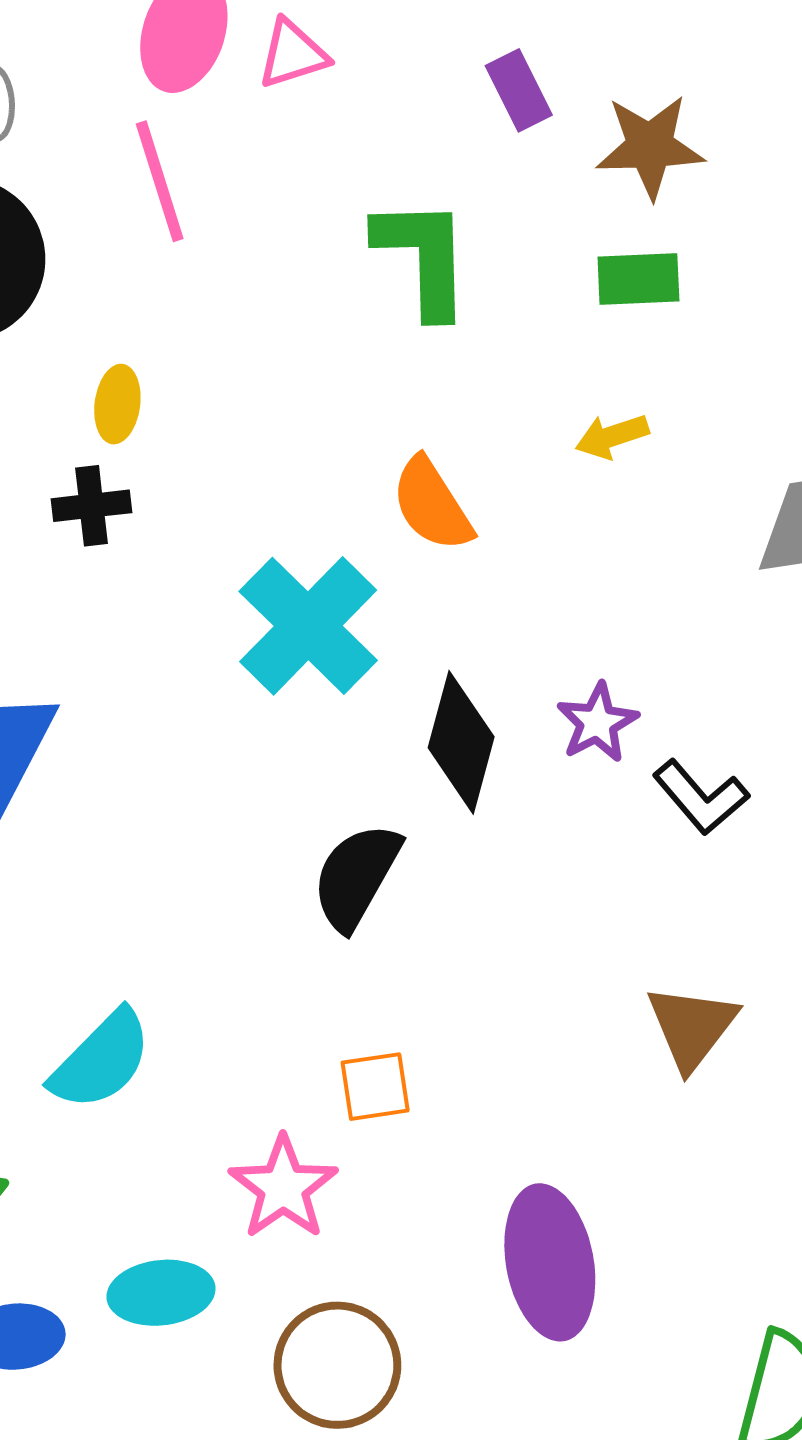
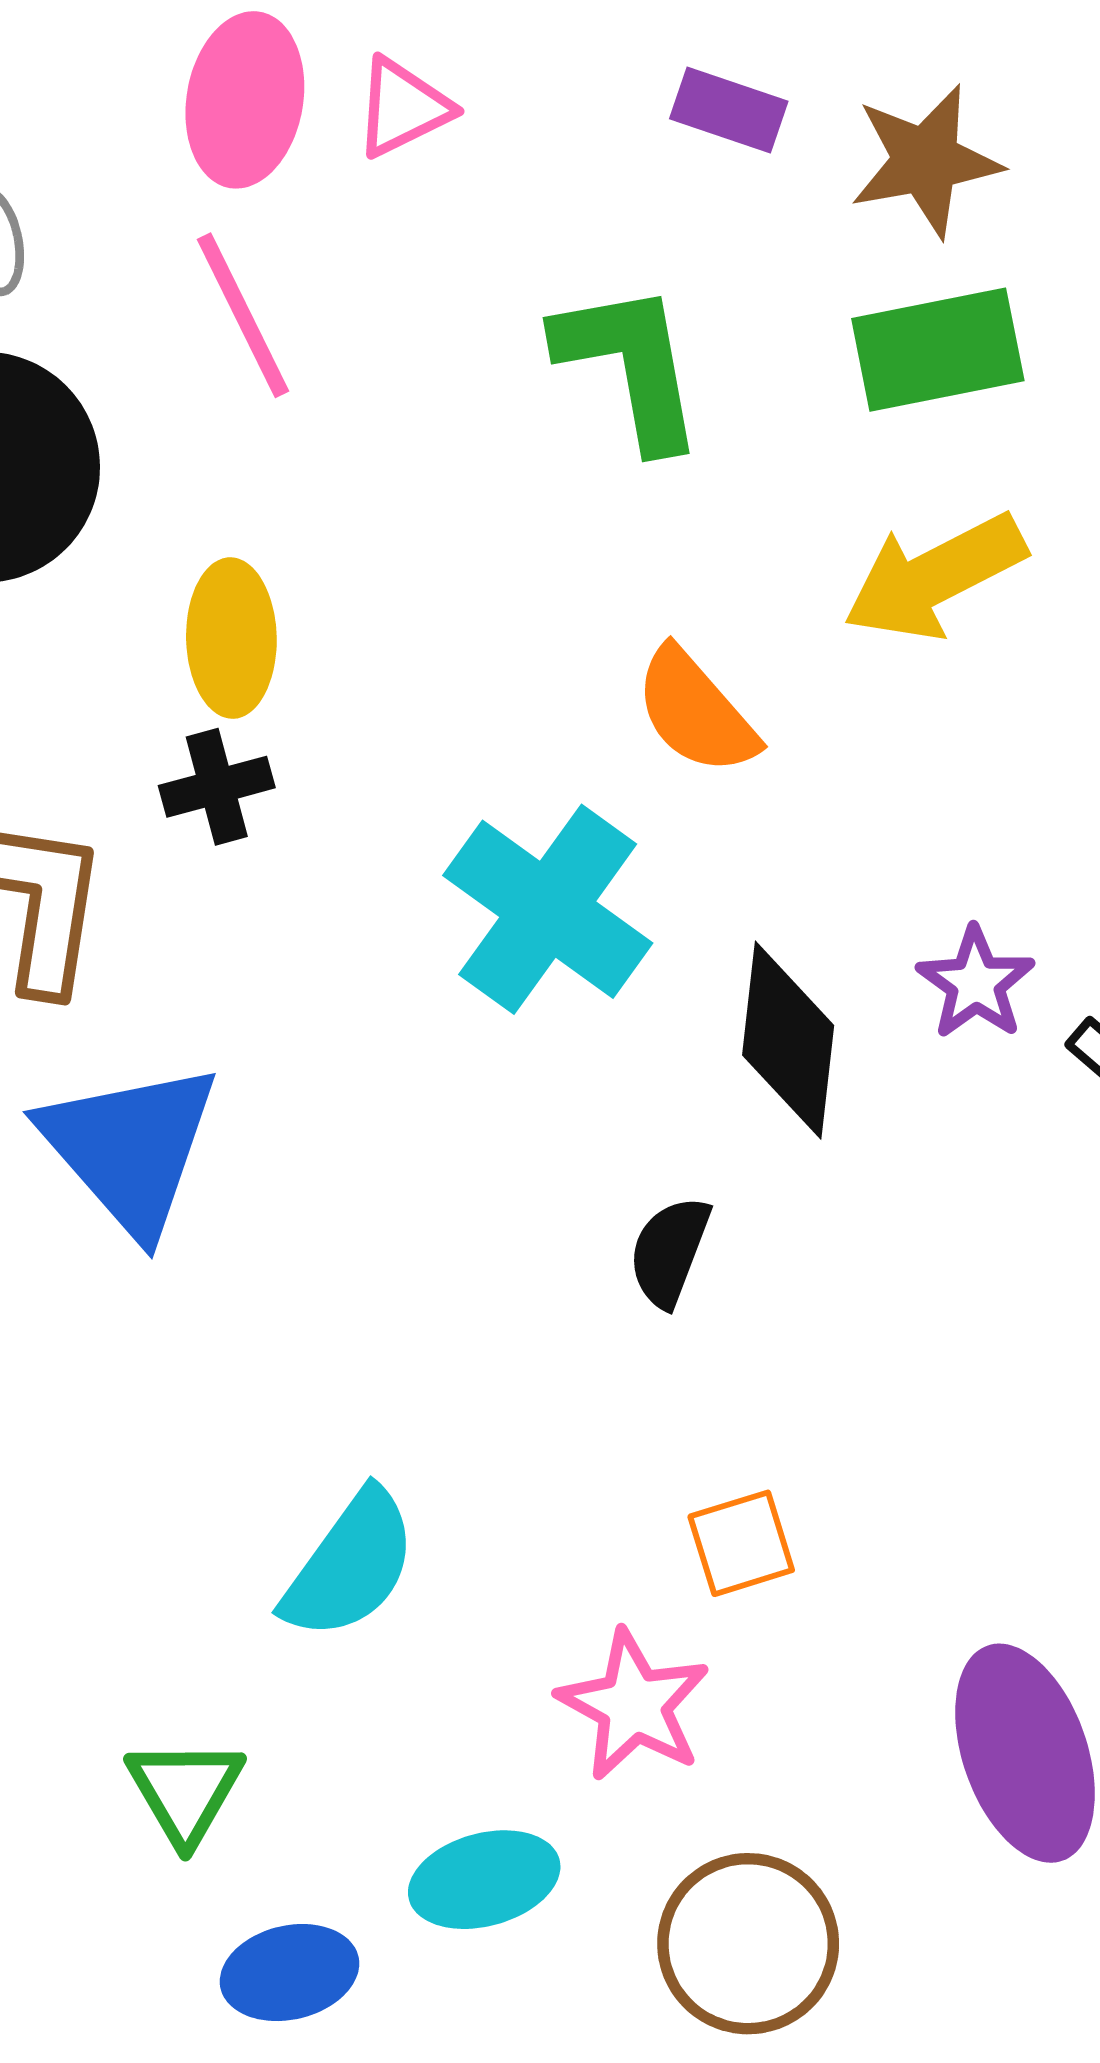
purple rectangle: (519, 90) -> (729, 110), turned -36
green rectangle: (638, 279) -> (938, 350), size x1.4
yellow ellipse: (117, 404) -> (231, 638), size x1.4
yellow arrow: (612, 436) -> (935, 577), size x1.8
black semicircle: (356, 876) -> (669, 1251), size x0.7

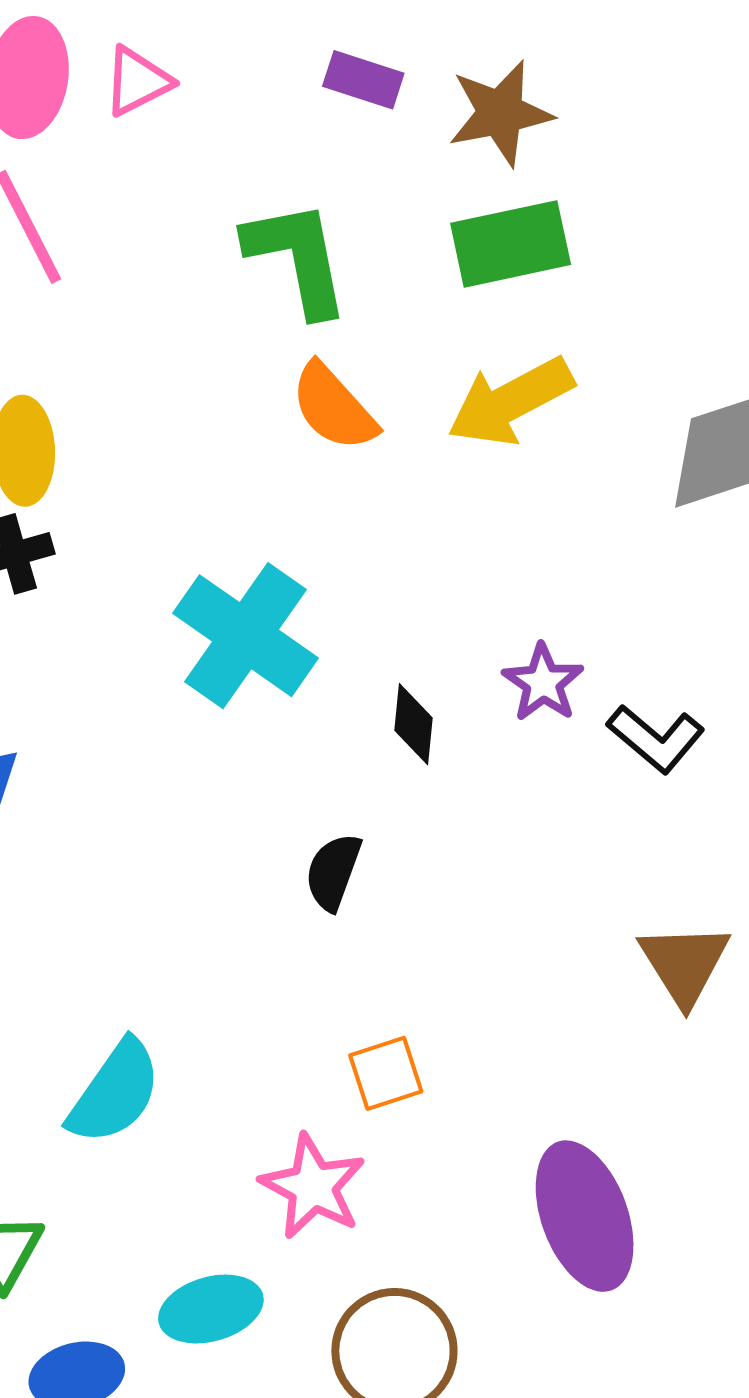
orange semicircle: (696, 712) -> (334, 407), moved
black diamond: (788, 1040) -> (413, 724), size x0.6

